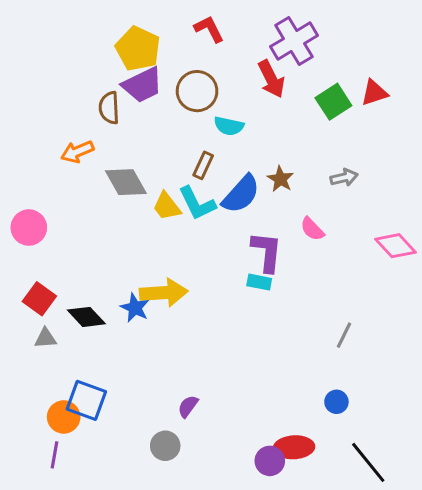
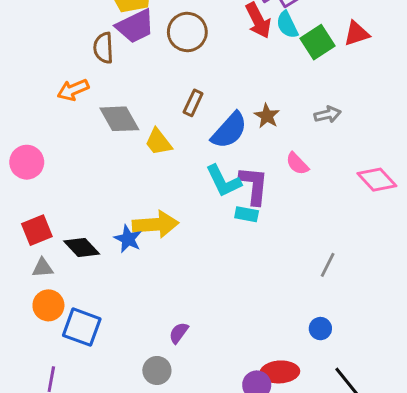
cyan semicircle: (229, 126) -> (287, 25), moved, turned 52
cyan L-shape: (197, 203) -> (223, 181), moved
red square: (39, 299) -> (37, 230), turned 32
orange circle: (64, 417) -> (48, 305), moved

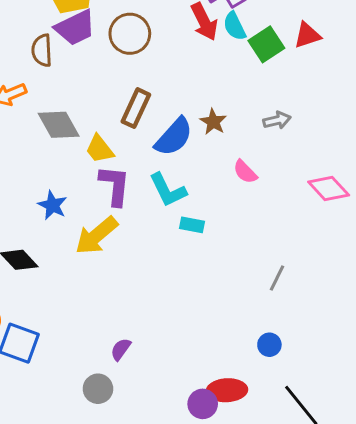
brown rectangle: (193, 103) -> (136, 108), size x1.4
purple L-shape: (254, 185) -> (115, 185), moved
yellow arrow: (155, 224) -> (96, 235), turned 144
blue star: (128, 239) -> (52, 205), moved

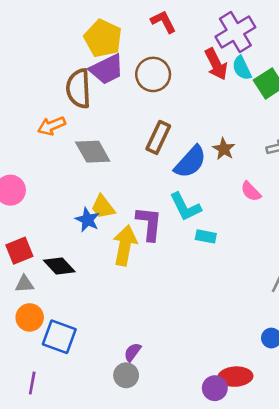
brown semicircle: (42, 50) -> (79, 89), size x1.4
yellow trapezoid: (99, 149) -> (103, 207), moved
purple L-shape: (115, 185) -> (149, 224), moved
yellow arrow: (96, 235) -> (125, 245), turned 141
purple semicircle: (121, 349) -> (133, 352), moved

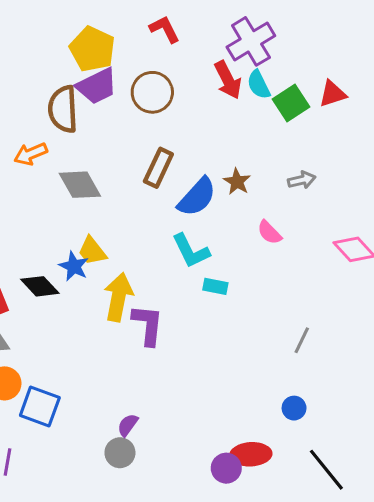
purple L-shape: (149, 224) -> (148, 325), moved
black diamond: (59, 266) -> (40, 286), moved

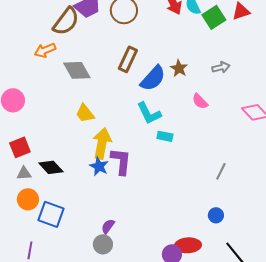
brown semicircle: (63, 109) -> (66, 21), turned -140
blue star: (74, 266) -> (99, 166), moved
black diamond: (40, 286) -> (51, 167), moved

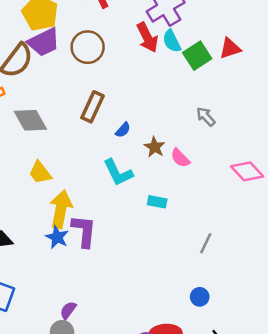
gray arrow: (221, 67) -> (206, 117), turned -120
brown star: (179, 68) -> (155, 147), moved
blue semicircle: (153, 78) -> (123, 130), size x0.5
cyan rectangle: (165, 136) -> (157, 202), moved

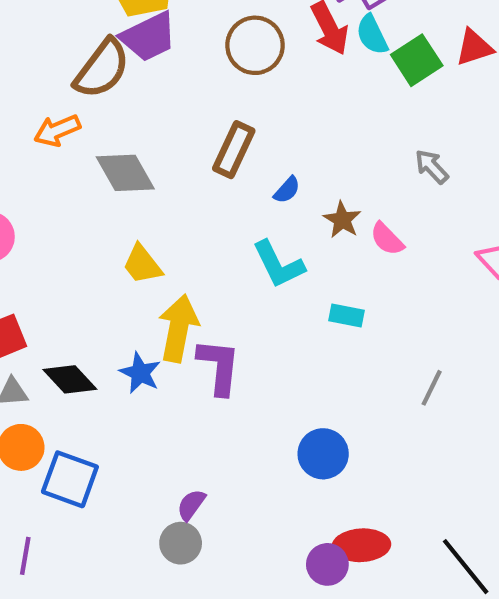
brown circle: (88, 47) -> (255, 45), moved
blue star: (57, 237) -> (140, 373), moved
blue circle: (200, 297) -> (323, 454), moved, size x1.5

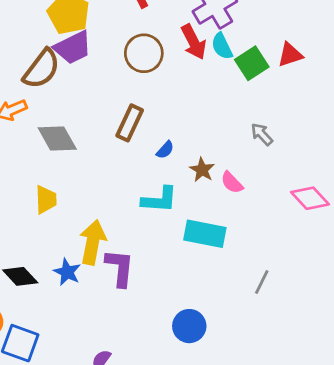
yellow trapezoid: (142, 264) -> (46, 200), moved, turned -144
cyan L-shape: (278, 264) -> (159, 200), turned -60
cyan rectangle: (347, 315) -> (205, 234), size x1.8

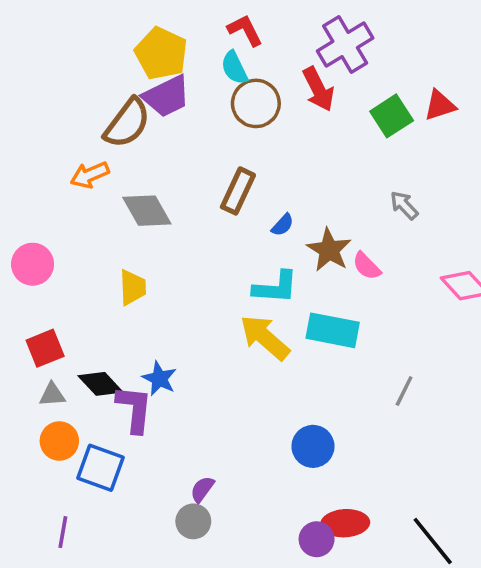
cyan semicircle: (222, 46) -> (234, 68), moved
brown star: (202, 170) -> (329, 250), size x1.4
yellow arrow: (93, 242) -> (265, 337), moved, turned -60
purple L-shape: (120, 268) -> (134, 409), moved

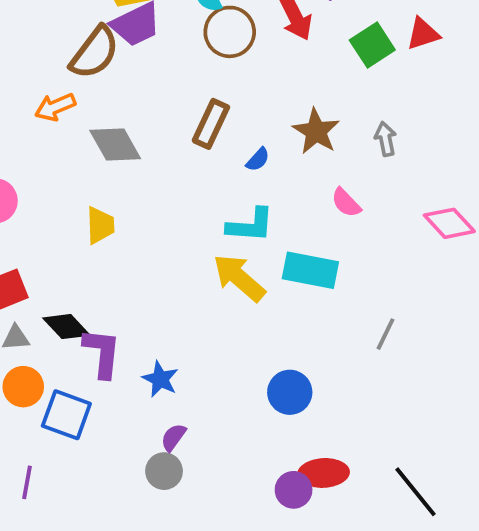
gray arrow: (404, 205) -> (385, 139), turned 32
brown star: (329, 250) -> (316, 131), moved
blue star: (159, 379) -> (160, 379), moved

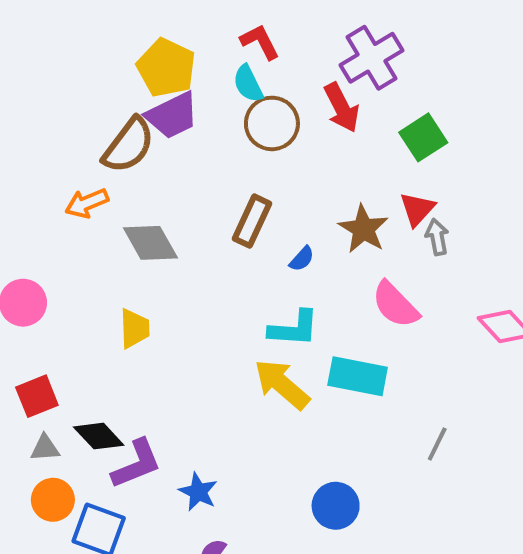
red triangle: (423, 34) -> (417, 209), moved, turned -30
pink semicircle: (346, 203) -> (395, 305), size x1.5
purple L-shape: (102, 353) -> (136, 464), turned 62

